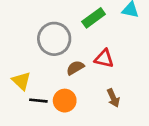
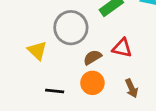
yellow triangle: (21, 81) -> (37, 51), moved
orange circle: (65, 101) -> (92, 83), moved

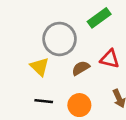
yellow triangle: (37, 51) -> (40, 67), moved
orange circle: (92, 83) -> (79, 105), moved

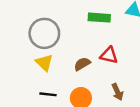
green rectangle: (99, 18) -> (99, 18), turned 40
gray circle: (60, 39) -> (44, 33), moved

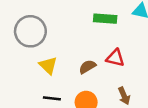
gray circle: (44, 33) -> (30, 31), moved

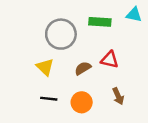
gray circle: (30, 31) -> (61, 34), moved

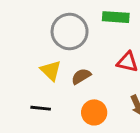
brown semicircle: (83, 68) -> (81, 76), moved
black line: (49, 99) -> (41, 108), moved

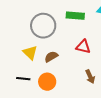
orange circle: (94, 112) -> (47, 82), moved

